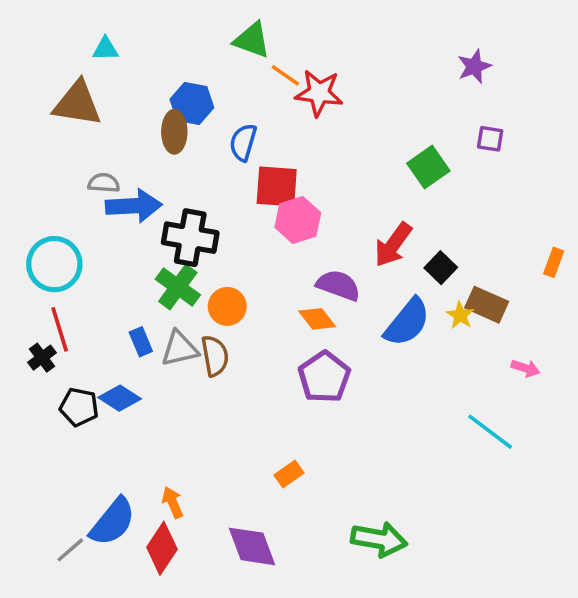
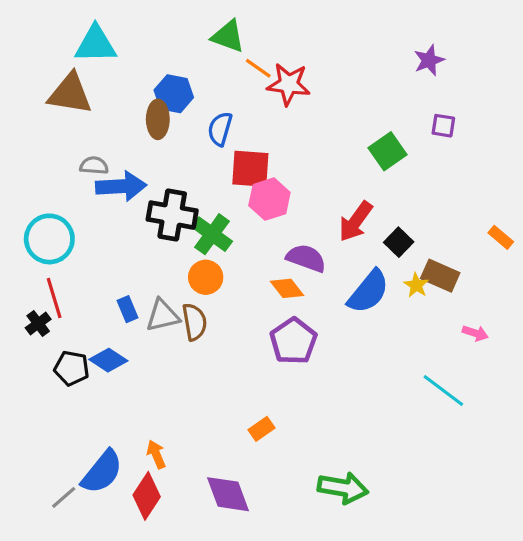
cyan triangle: (106, 49) -> (96, 44), size x1.8
orange rectangle: (554, 262) -> (501, 237), turned -70
green cross: (178, 287) -> (212, 234), moved

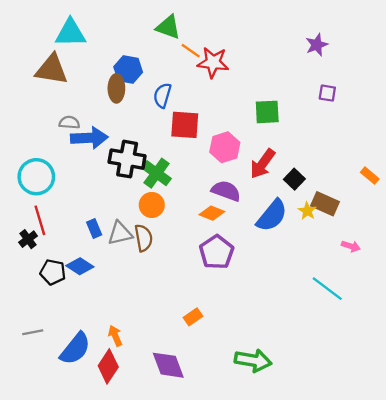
green square: (388, 151) -> (267, 112), moved, turned 32
pink hexagon: (269, 199) -> (225, 147), moved
orange diamond: (287, 288) -> (212, 213), turned -30
gray line: (64, 497) -> (33, 332), moved, turned 30

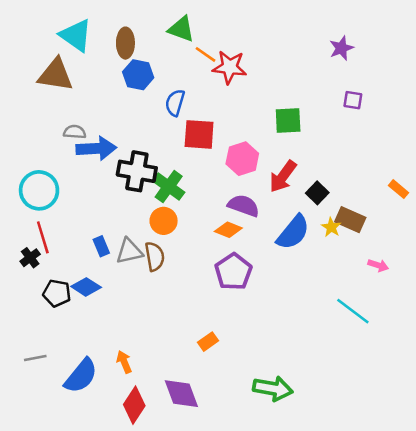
cyan triangle: (70, 33) -> (76, 35), turned 36
brown ellipse: (116, 88) -> (125, 43), moved
red diamond: (108, 366) -> (134, 405), moved

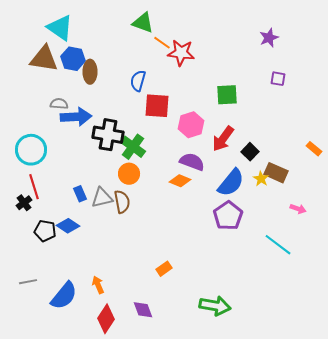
brown ellipse: (125, 43) -> (90, 72), moved
blue hexagon: (138, 75) -> (73, 59), moved
purple pentagon: (233, 272) -> (228, 216), moved
purple diamond: (181, 394) -> (143, 310), size x0.7

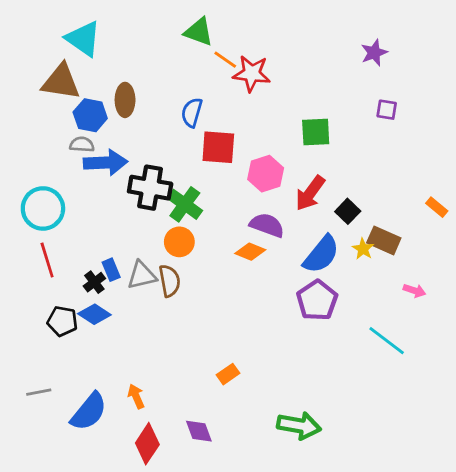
blue hexagon: (73, 59) -> (90, 115), moved
black cross: (24, 203) -> (94, 282), moved

